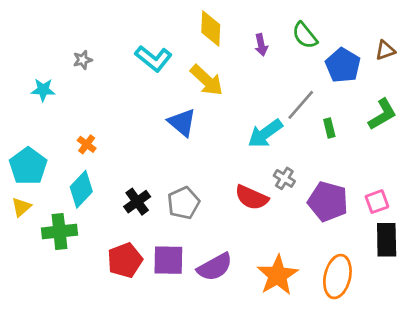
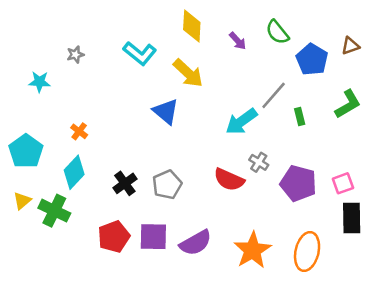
purple arrow: (261, 45) -> (238, 41), turned -30
yellow triangle: (21, 207) -> (22, 201), moved
green cross: (59, 232) -> (54, 211), turned 32

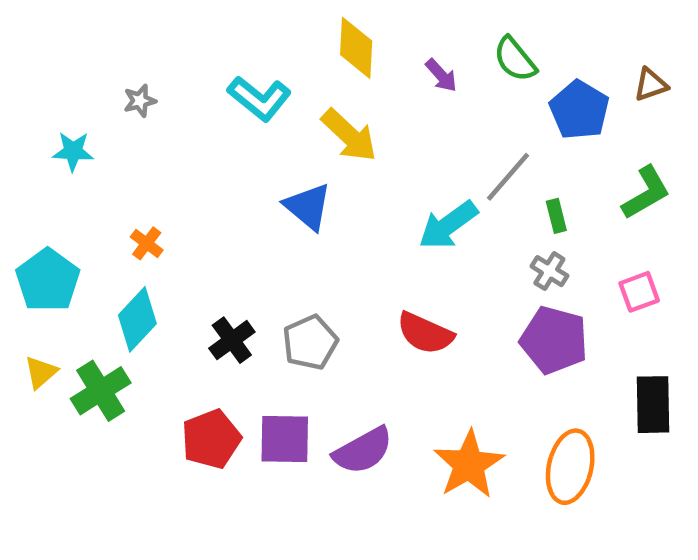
gray cross: (259, 162) -> (549, 271), moved
pink square: (343, 183) -> (639, 292), moved
green cross: (54, 211) -> (101, 391), turned 32

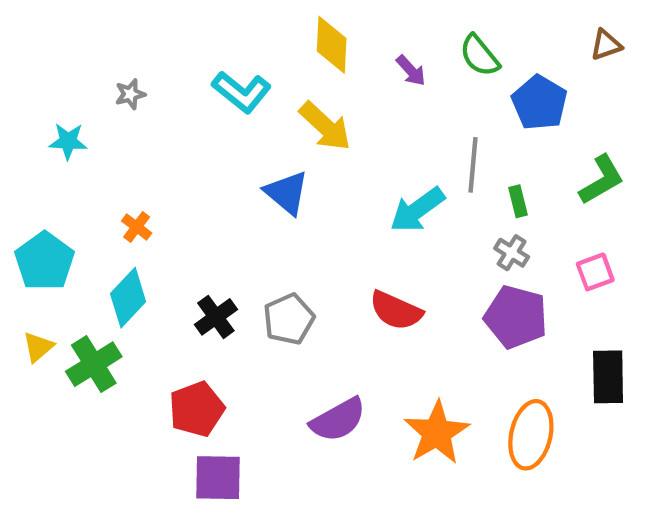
brown triangle: (651, 85) -> (606, 45), moved
gray line: (508, 177) -> (473, 165), turned -36
purple square: (285, 439) -> (218, 478), moved

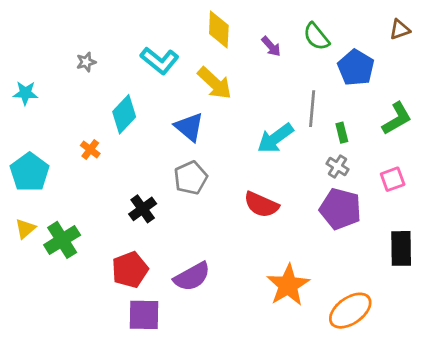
cyan star: (68, 141) -> (25, 93), moved
cyan diamond: (128, 298) -> (124, 114), moved
gray pentagon: (289, 319) -> (191, 178), moved
purple semicircle: (338, 420) -> (192, 277), moved
orange ellipse: (531, 435) -> (350, 311), moved, turned 42

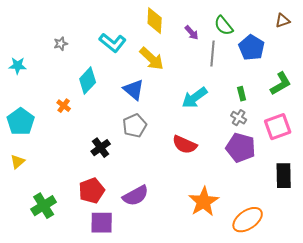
gray line: (312, 109) -> (213, 54), moved
pink square: (393, 179) -> (278, 127), size x1.5
green cross: (62, 240) -> (44, 206), moved

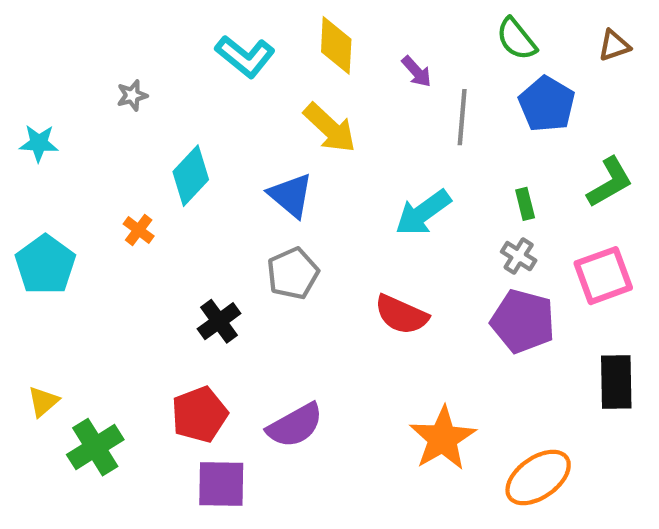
green semicircle: (224, 26) -> (516, 39), moved
cyan L-shape: (113, 43) -> (245, 56), moved
yellow triangle: (18, 162) -> (43, 402), moved

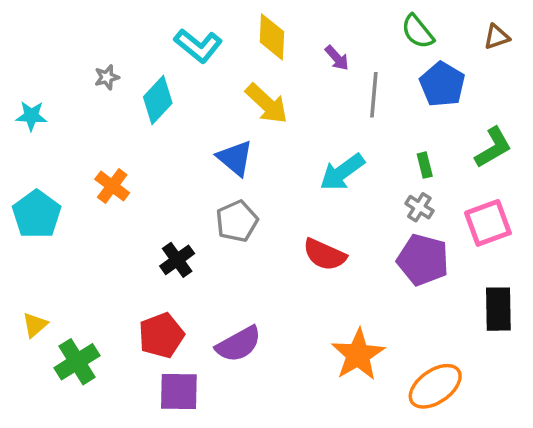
cyan diamond: (191, 176) -> (158, 100), moved
orange cross: (139, 230) -> (112, 186), size x1.4

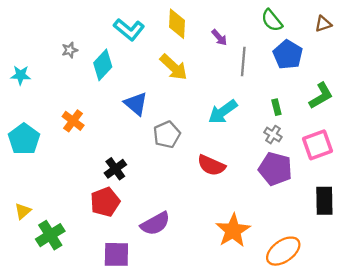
blue triangle: (235, 158) -> (136, 104), moved
gray pentagon: (237, 221) -> (167, 135), moved
red pentagon: (161, 335) -> (105, 202), moved

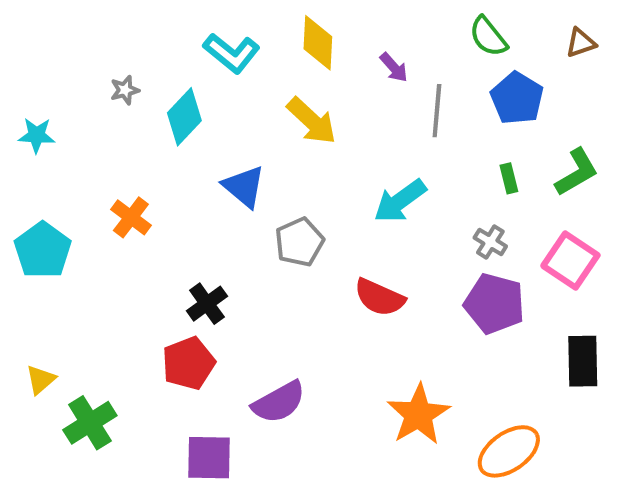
green rectangle: (276, 107) -> (509, 178), moved
pink square: (318, 145) -> (570, 260), turned -36

